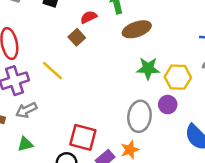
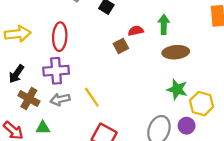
yellow line: (53, 71) -> (92, 97), moved
green triangle: (25, 144) -> (43, 128), moved

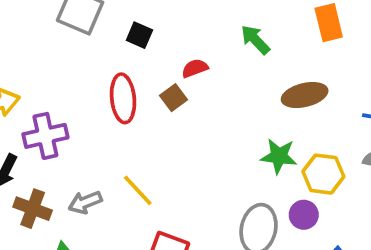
green arrow: (164, 24) -> (255, 40), moved, turned -36
red ellipse: (60, 37) -> (123, 98), moved
brown ellipse: (176, 52) -> (305, 95), moved
purple cross: (56, 71) -> (45, 136), moved

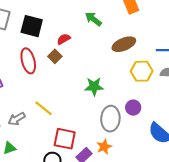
black square: (139, 35) -> (32, 26), size x1.6
green star: (279, 156) -> (94, 86), moved
yellow hexagon: (323, 174) -> (142, 71), moved

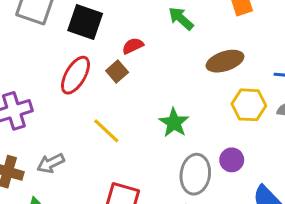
red ellipse: (28, 61) -> (75, 75), turned 40
green star: (94, 86) -> (174, 123), turned 30
yellow line: (44, 108) -> (106, 131), moved

